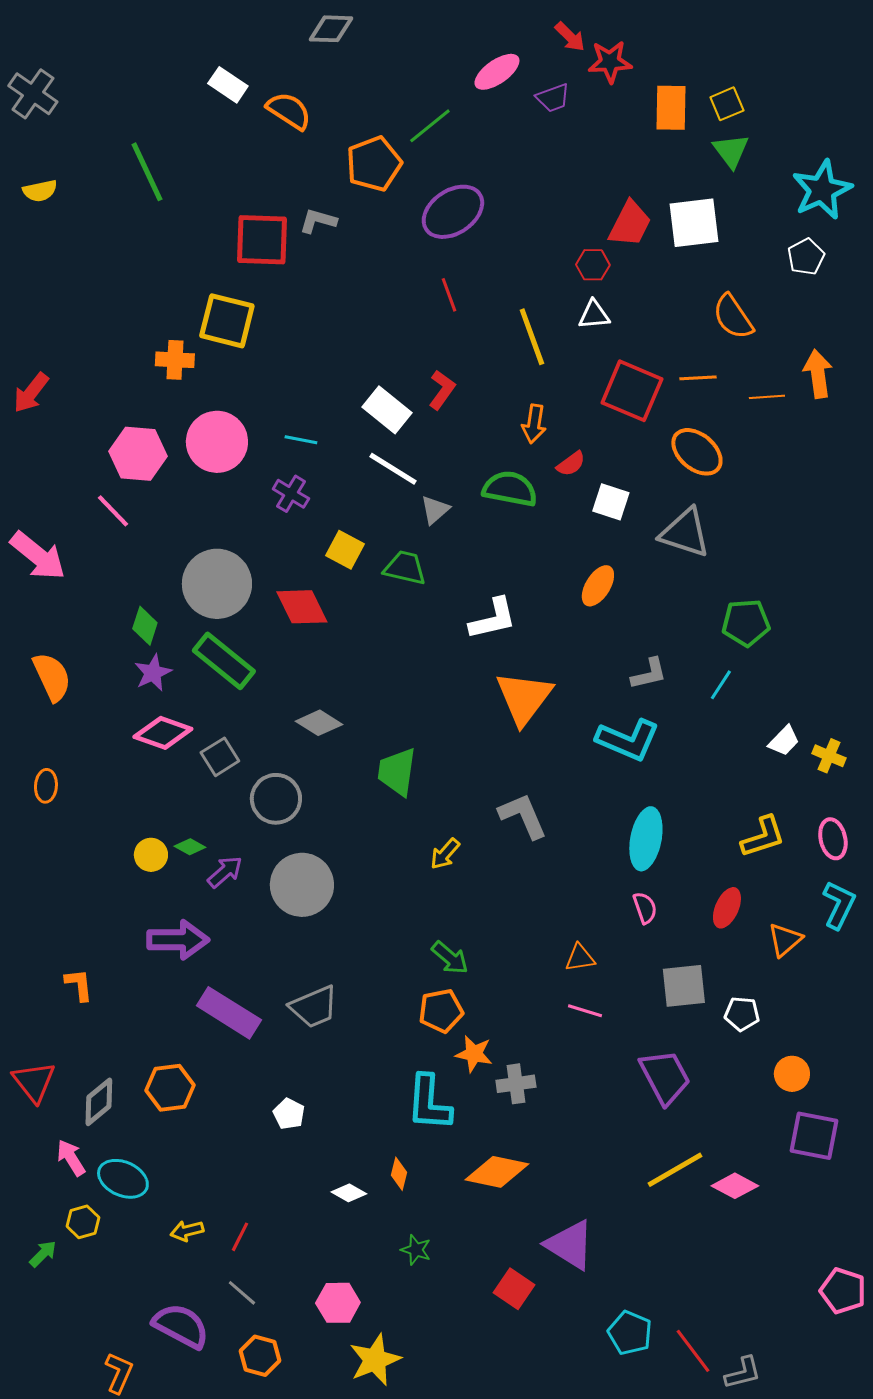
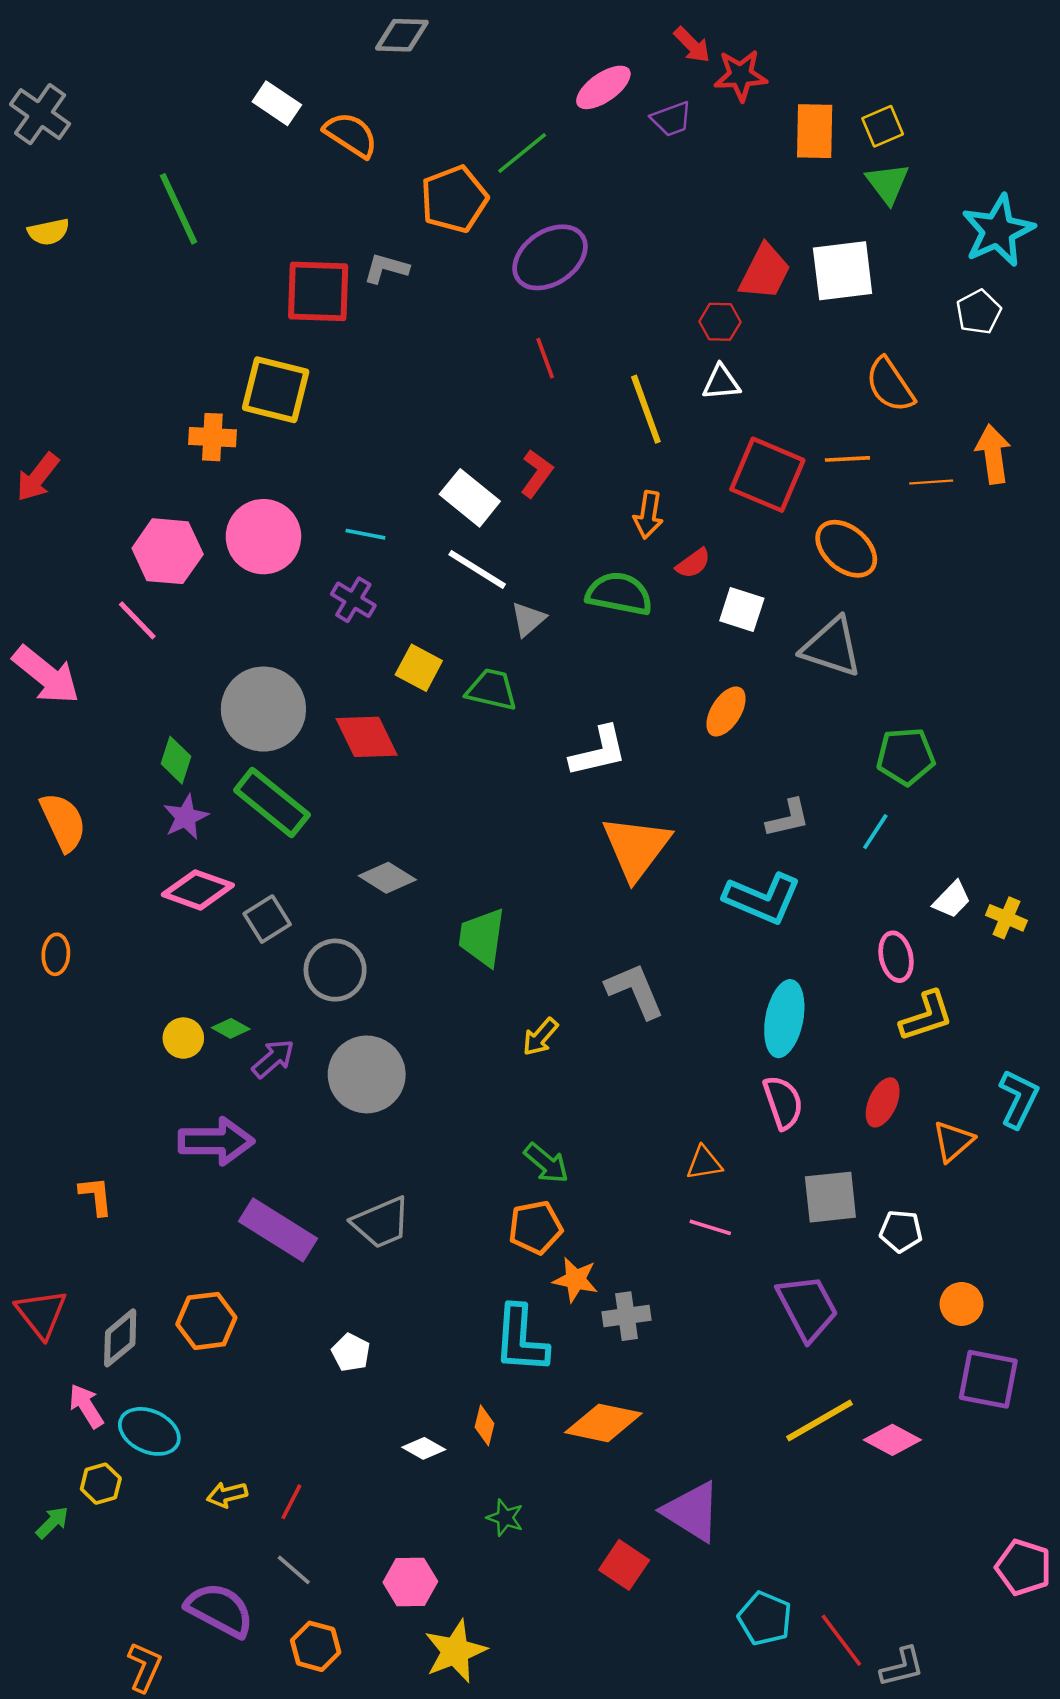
pink ellipse: (833, 839) -> (896, 957), moved
pink semicircle: (645, 908) -> (783, 1102), size x1.4

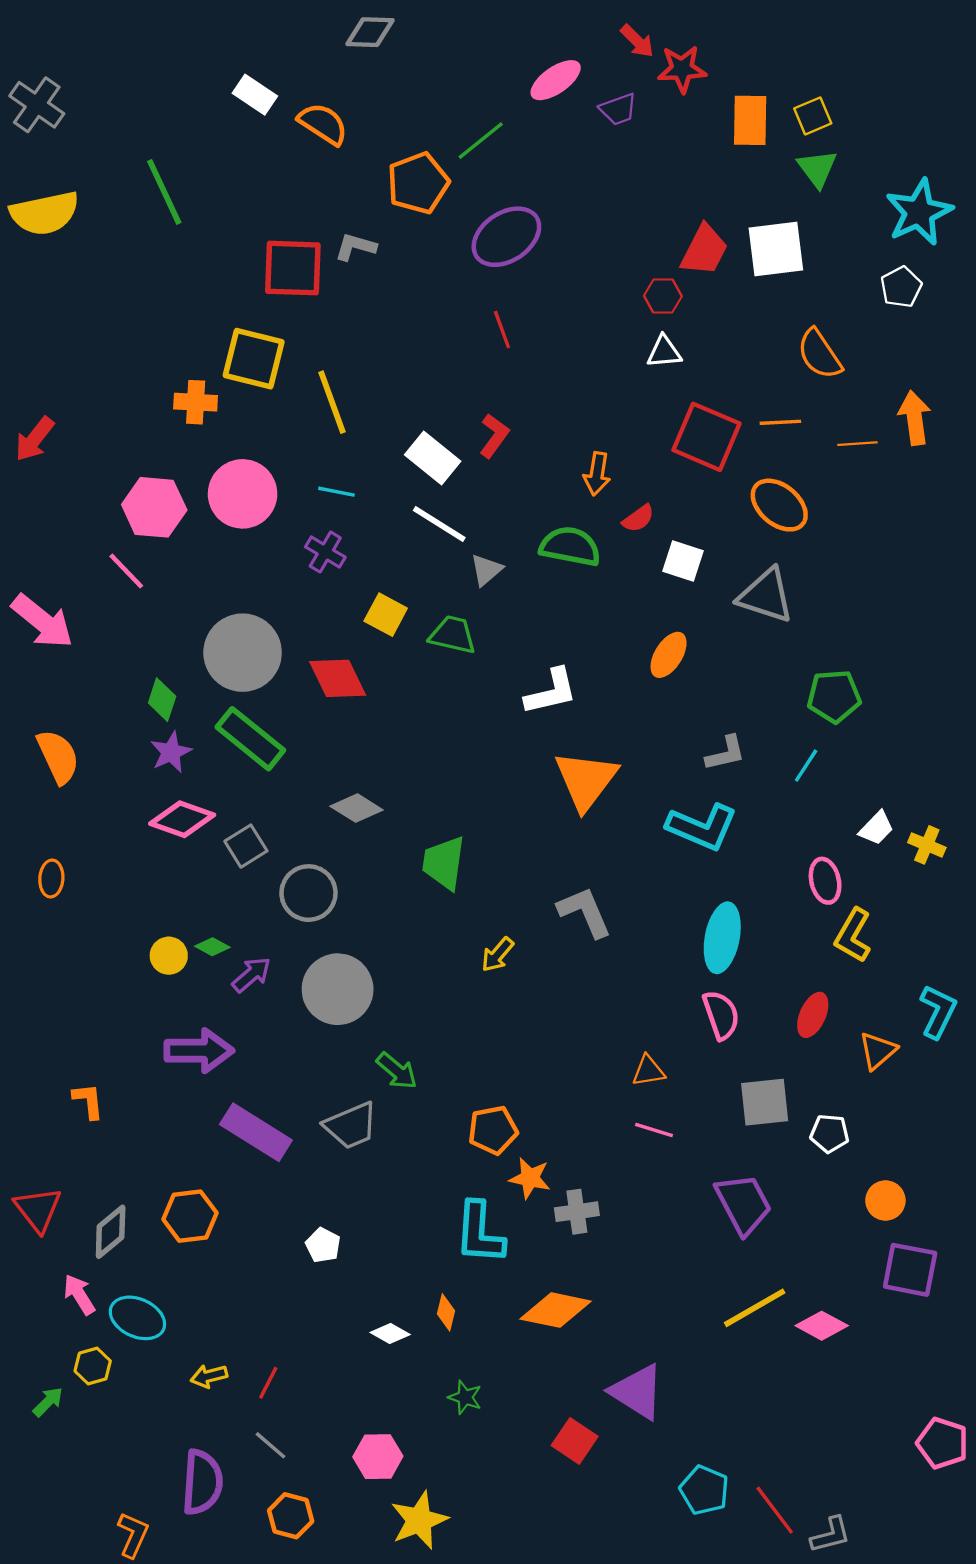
yellow semicircle: (49, 232) -> (45, 213), size x1.8
yellow line: (646, 409) -> (332, 402), moved
yellow L-shape: (926, 1016) -> (853, 936), turned 138
green arrow: (546, 1163) -> (397, 1071), moved
purple semicircle: (220, 1610) -> (202, 1482), turned 66

